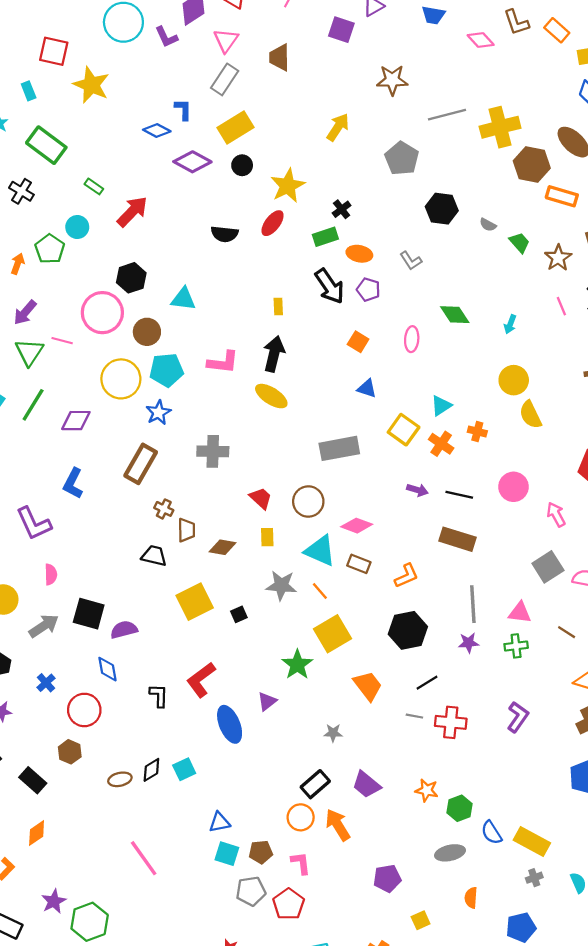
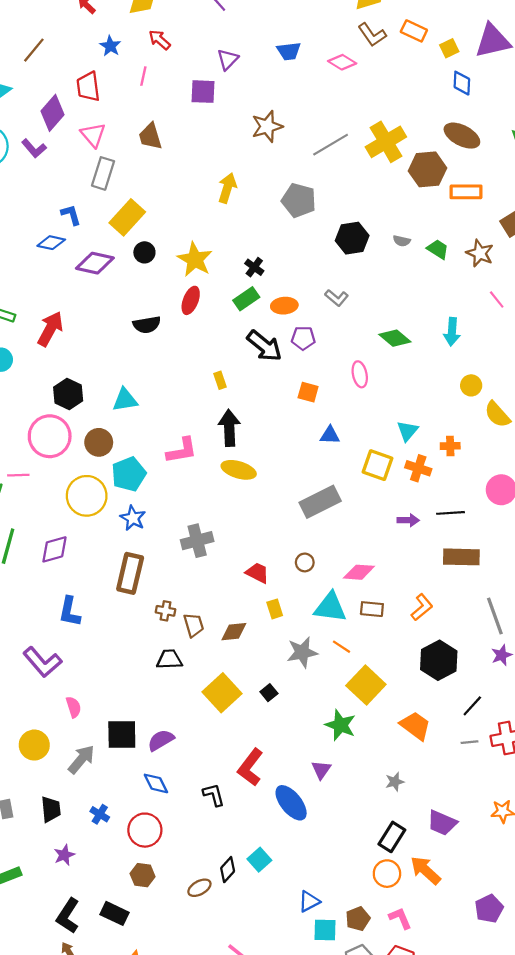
cyan arrow: (510, 324) -> (452, 332), size x1.4
yellow circle: (514, 380) -> (471, 385), size x0.7
brown circle: (308, 501) -> (305, 562), size x0.6

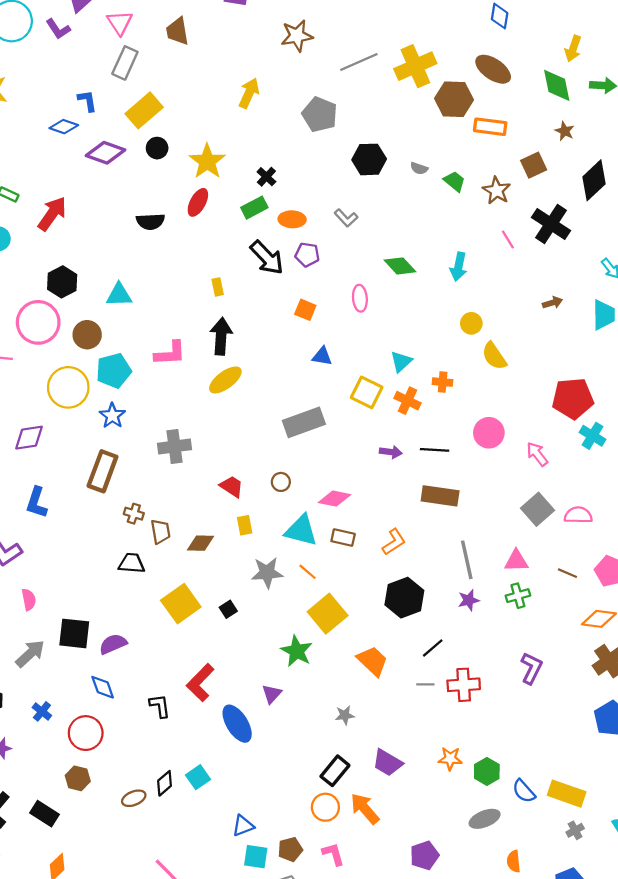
yellow ellipse: (239, 470) -> (225, 380), turned -60

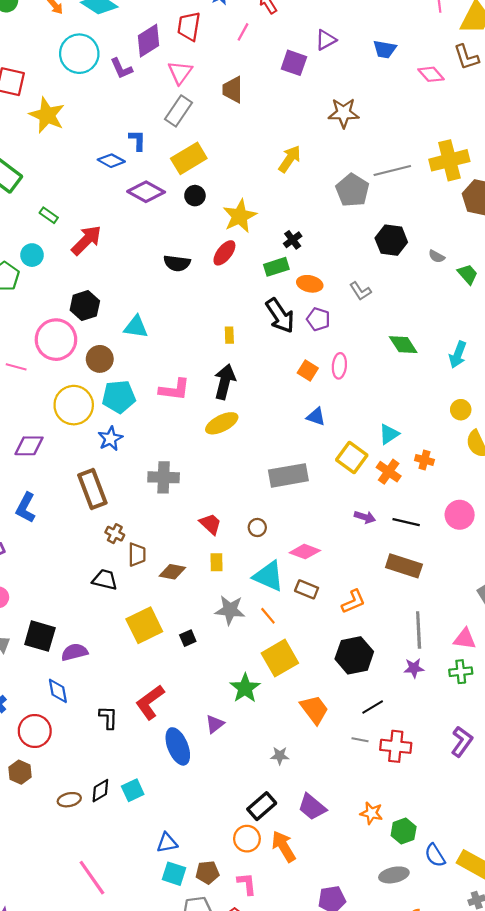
gray line: (359, 62) -> (392, 170), moved
pink ellipse: (360, 298) -> (339, 366), moved
brown rectangle: (103, 471) -> (92, 489), turned -51

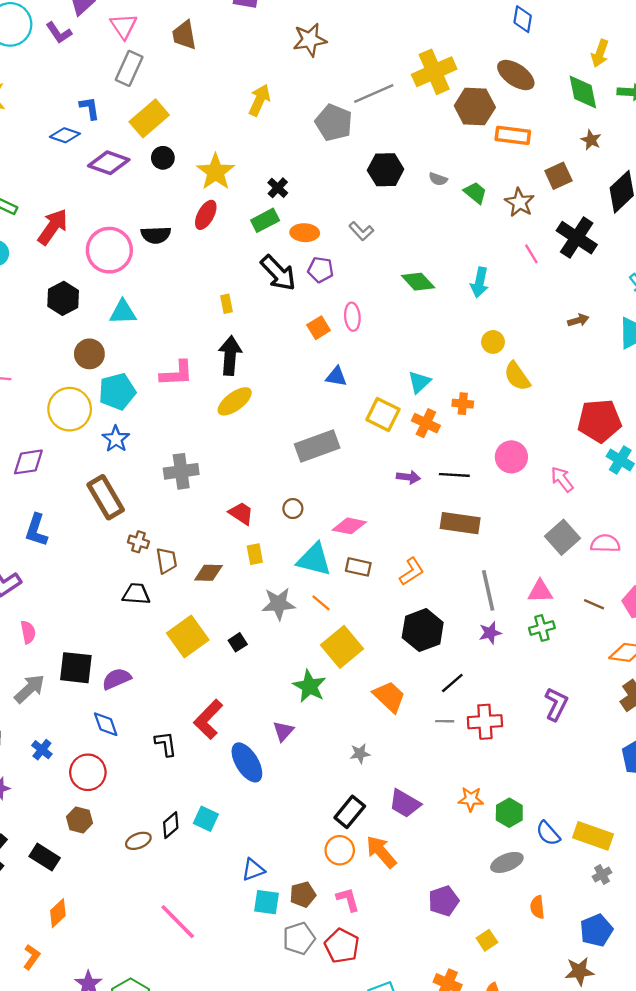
pink circle: (56, 340) -> (109, 250), moved
orange square: (308, 370) -> (319, 328), turned 36
cyan square: (133, 790) -> (206, 819), turned -30

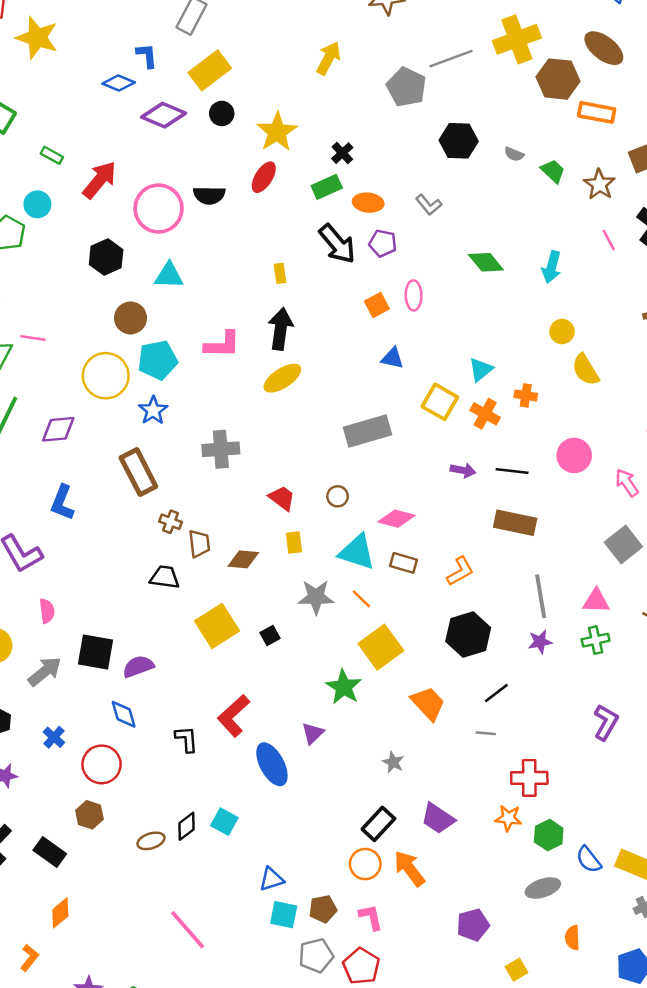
red cross: (485, 722) -> (529, 778), moved
gray star: (360, 754) -> (393, 762), turned 30

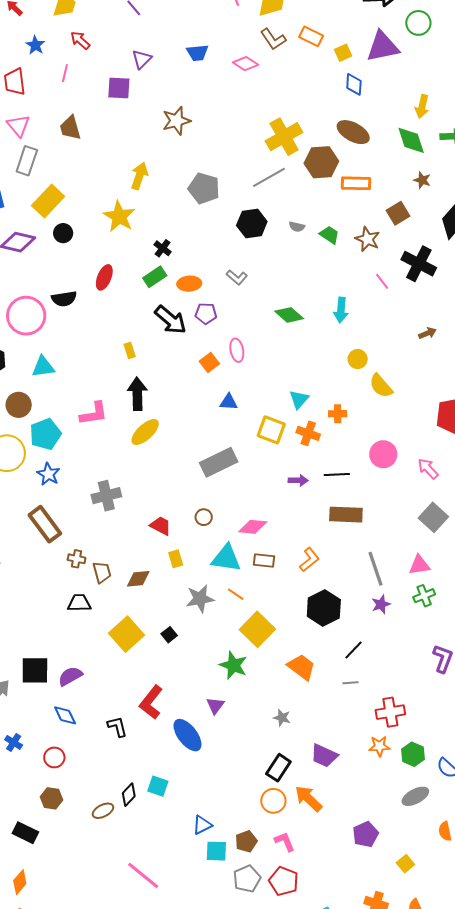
gray line: (451, 59) -> (269, 177), moved
yellow star: (277, 132) -> (119, 216), moved
red circle: (102, 764) -> (54, 757), size x0.7
orange diamond: (60, 913) -> (20, 882), moved

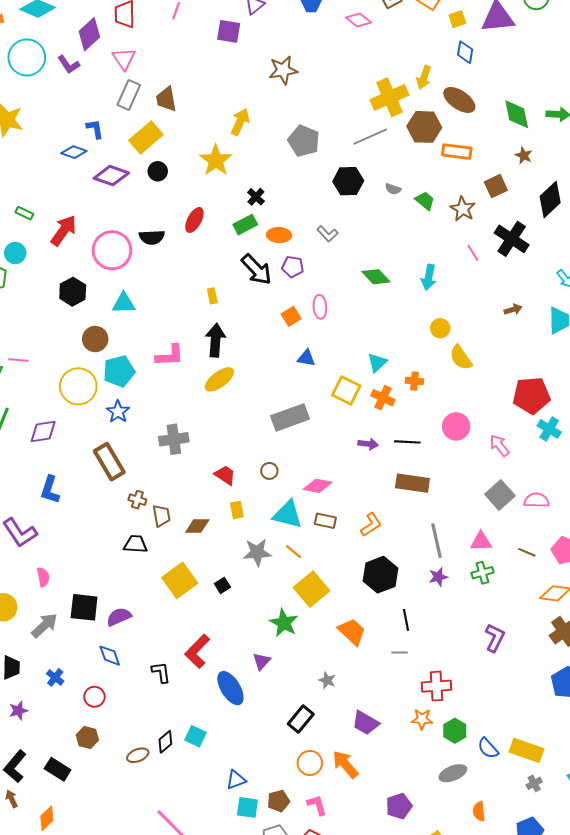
yellow arrow: (422, 106) -> (424, 77), moved
brown trapezoid: (70, 128) -> (166, 99), moved
black line: (354, 650) -> (406, 620), turned -60
black rectangle: (278, 768) -> (301, 719), moved

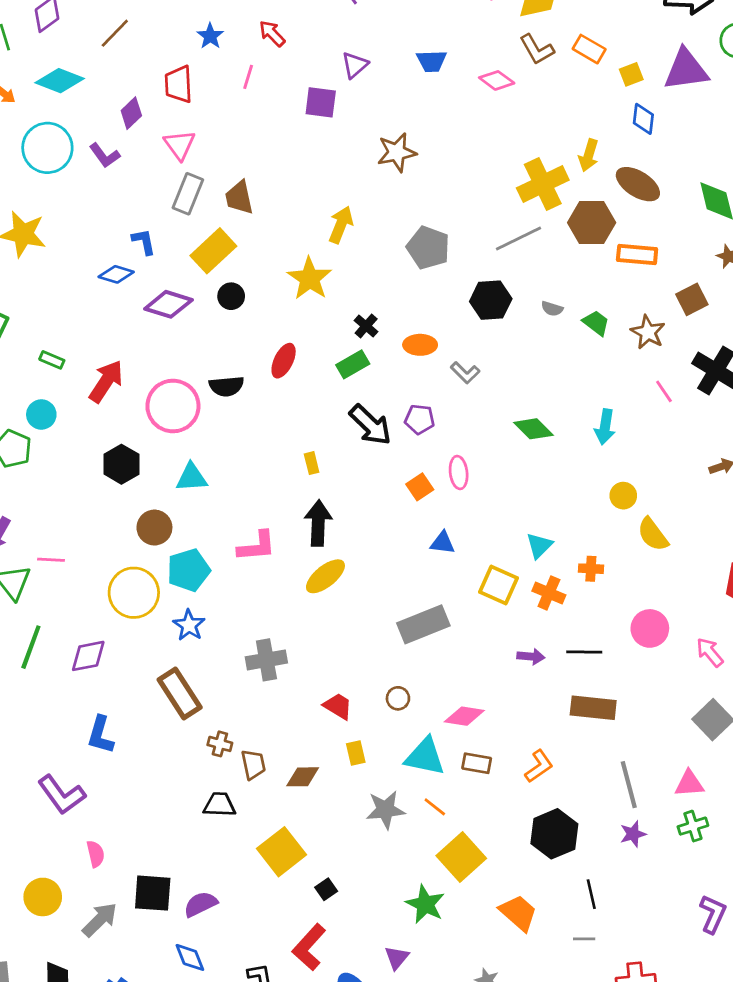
purple diamond: (89, 34) -> (131, 113), size x0.7
orange ellipse: (279, 235) -> (420, 345), moved
black square: (222, 585) -> (326, 889), moved

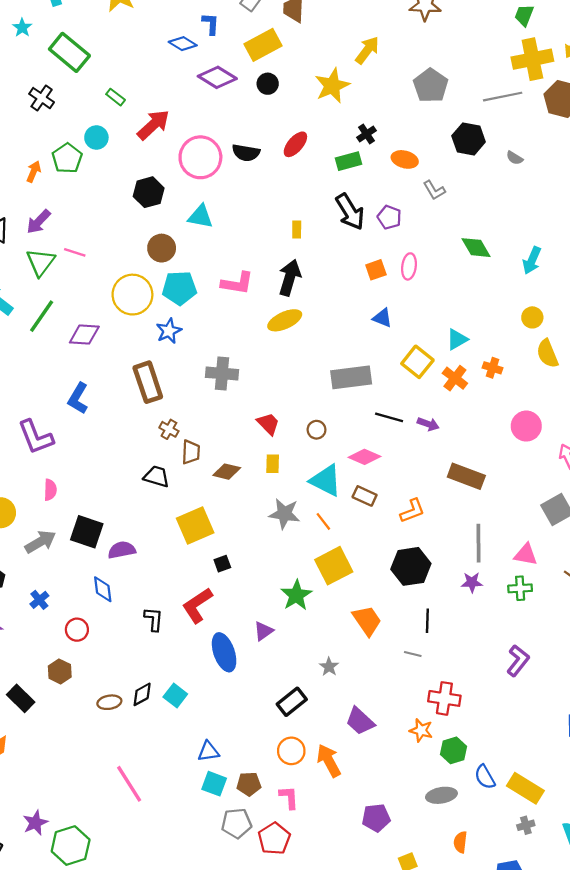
green trapezoid: (596, 323) -> (524, 15), moved, turned -120
black line: (584, 652) -> (389, 417), moved

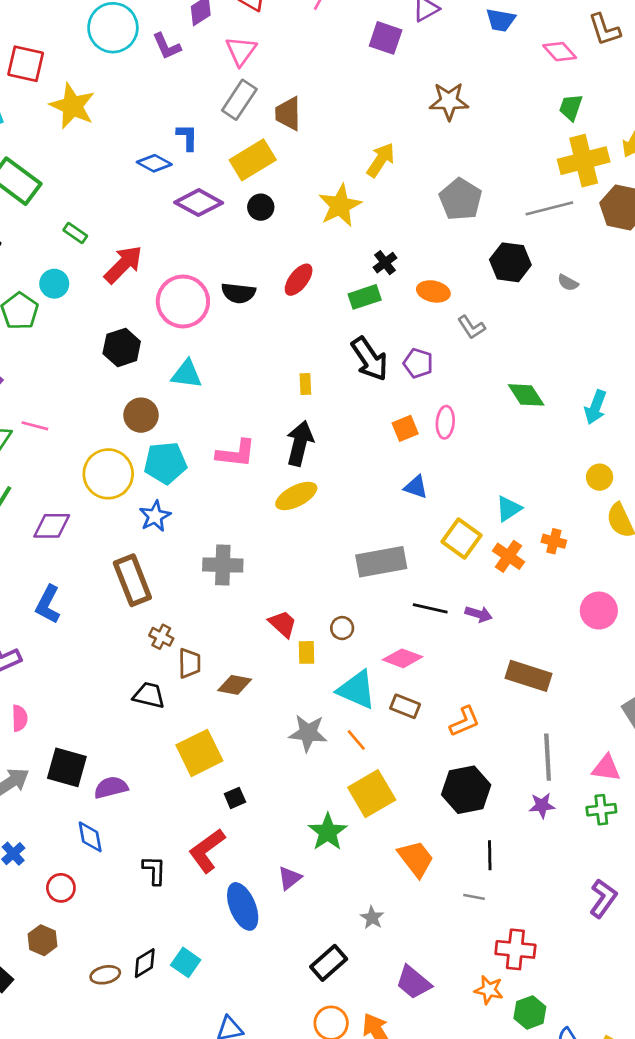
yellow rectangle: (273, 464) -> (307, 652), moved

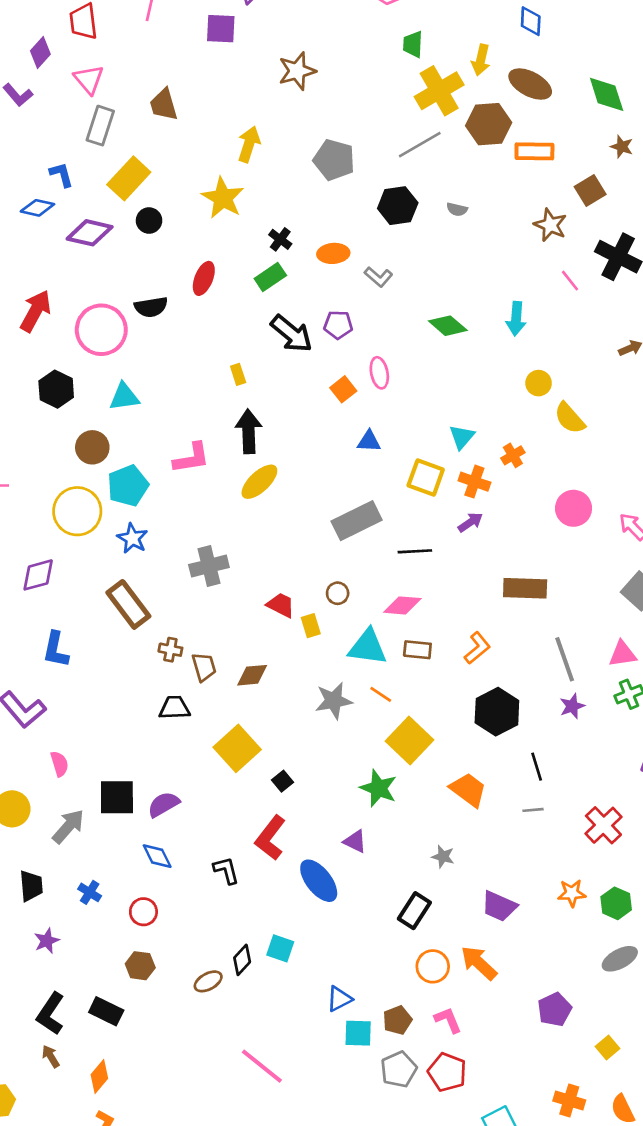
brown trapezoid: (288, 114) -> (164, 105), moved
orange cross: (554, 541) -> (513, 455), turned -30
purple arrow: (479, 614) -> (470, 522), moved, turned -35
purple triangle: (290, 878) -> (355, 841), turned -40
red cross: (515, 949) -> (603, 825), moved, turned -33

